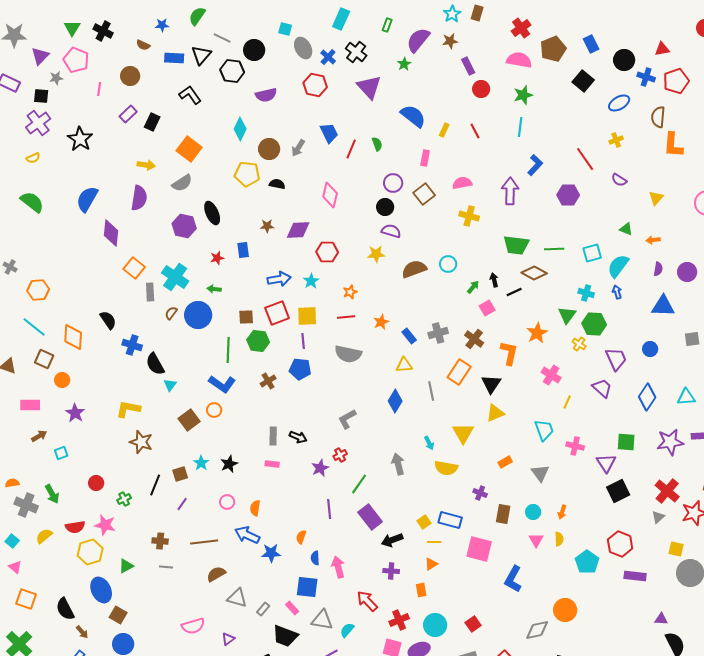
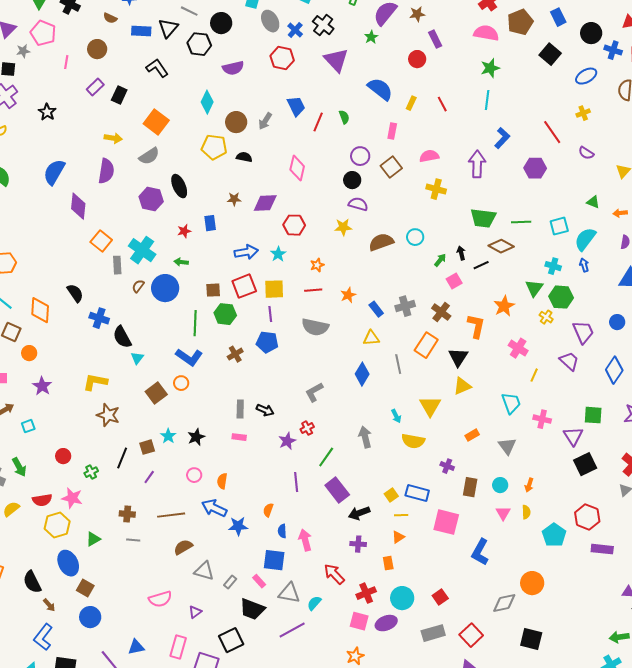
red circle: (481, 89) -> (417, 59), moved
black star: (80, 139) -> (47, 112), size x0.7

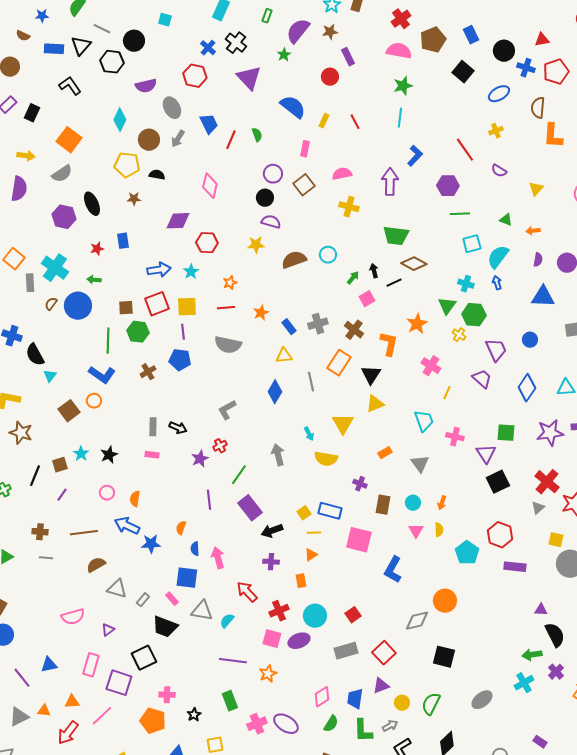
gray ellipse: (270, 21) -> (172, 108), moved
brown star: (234, 199) -> (134, 199), moved
green line: (521, 222) -> (460, 214), moved
purple line: (292, 630) -> (233, 661), moved, turned 36

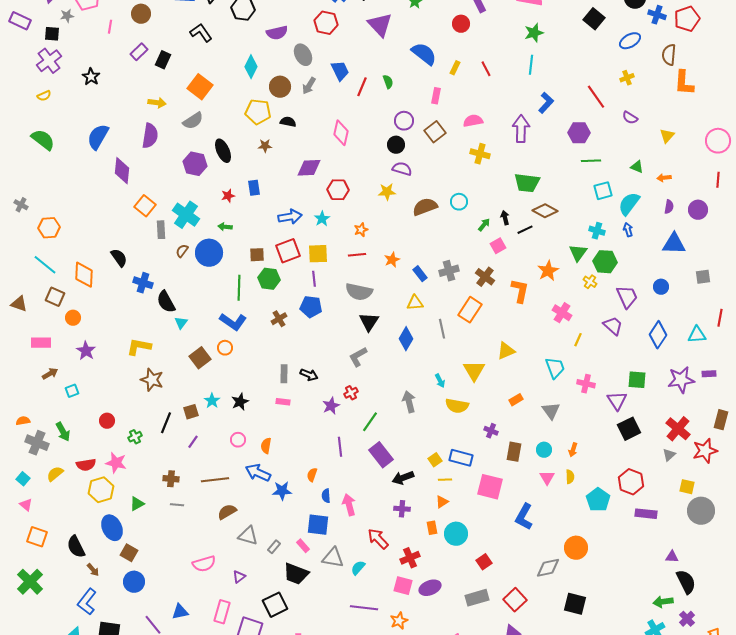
black triangle: (371, 375) -> (369, 322), moved
cyan circle: (315, 616) -> (456, 534), moved

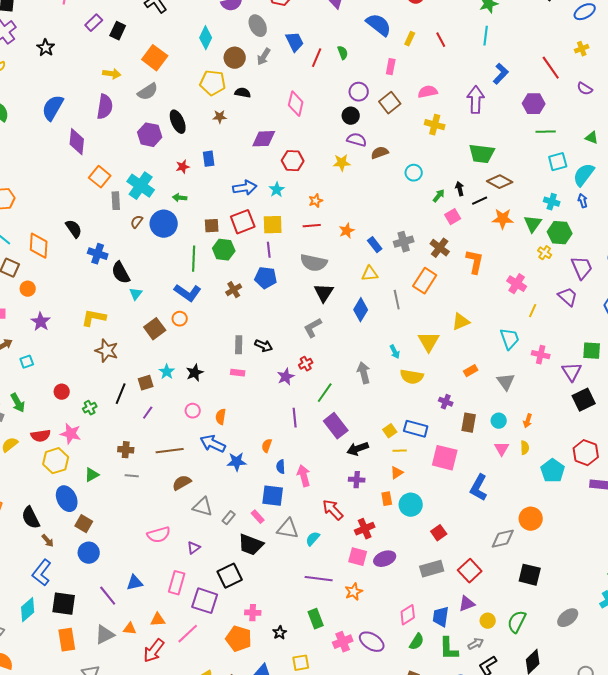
brown semicircle: (425, 207) -> (380, 153), moved, size x0.7
orange star: (548, 271) -> (503, 219), moved, turned 30

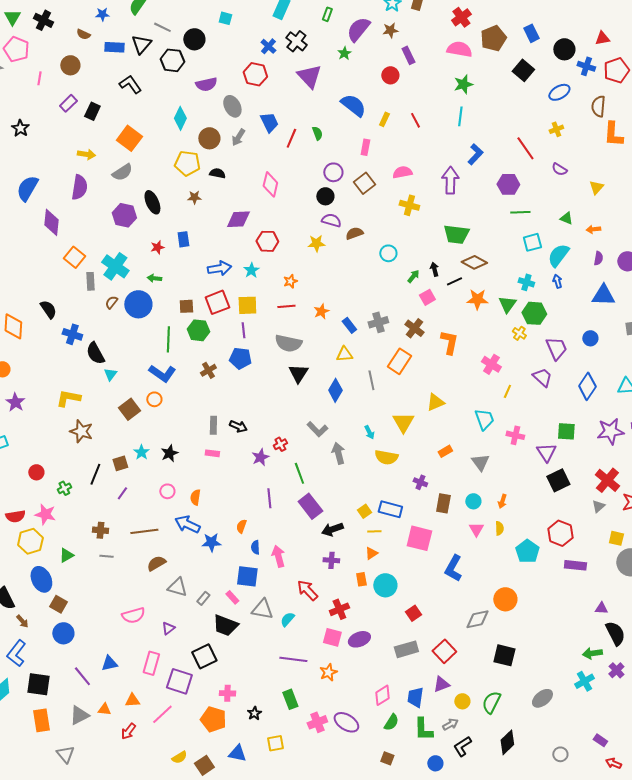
gray L-shape: (313, 328) -> (317, 429), moved, turned -105
green line: (325, 393) -> (299, 473), turned -55
red arrow: (154, 651) -> (128, 731), size x0.7

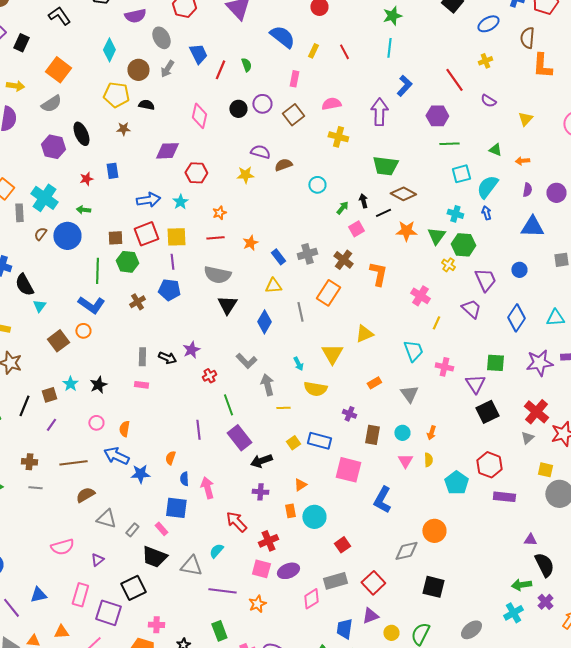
black circle: (325, 196) -> (238, 109), moved
purple star: (260, 457) -> (191, 350), moved
yellow line: (374, 531) -> (283, 408), moved
gray triangle: (262, 609) -> (191, 566), moved
pink diamond: (382, 695) -> (311, 599), moved

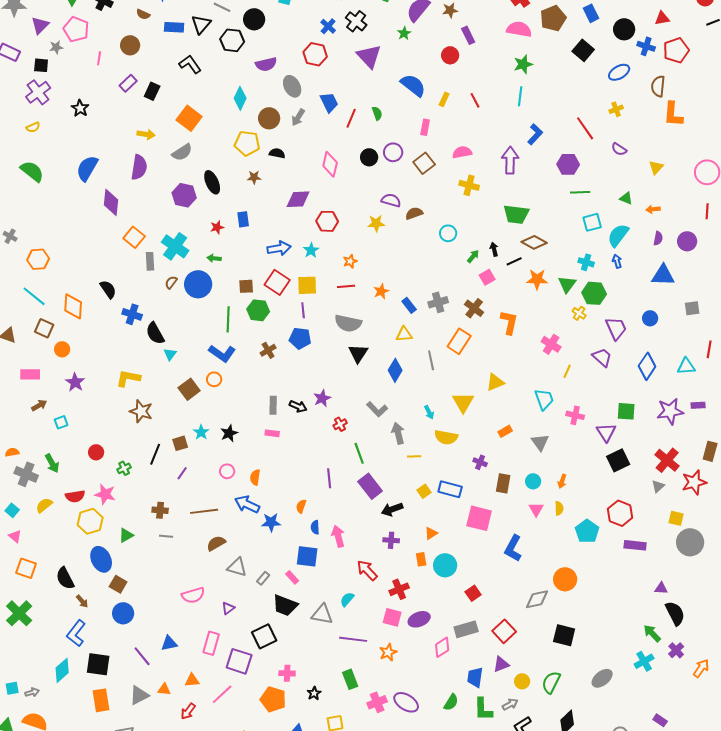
red square: (146, 234) -> (277, 282), turned -35
green arrow: (521, 585) -> (652, 633), turned 54

